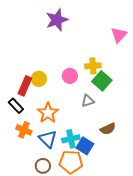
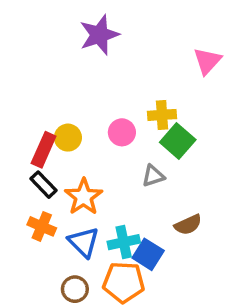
black rectangle: (16, 106) -> (44, 185), moved

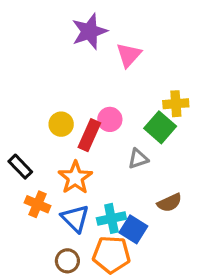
pink triangle: (207, 61) -> (129, 55), moved
yellow cross: (162, 115) -> (176, 104), moved
red rectangle: (44, 150) -> (89, 135), moved
black rectangle: (44, 185) -> (20, 167), moved

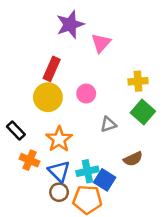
yellow circle: (61, 124) -> (48, 97), size x1.5
green square: (160, 127) -> (143, 112), moved
red rectangle: (89, 135) -> (52, 69), moved
brown circle: (67, 261) -> (59, 192), moved

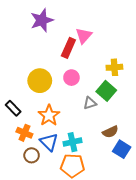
purple star: (70, 24) -> (42, 20), moved
red rectangle: (52, 69) -> (68, 48), moved
green square: (143, 112) -> (106, 91), moved
blue square: (105, 180) -> (122, 149), moved
brown circle: (59, 192) -> (32, 155), moved

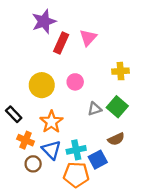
red rectangle: (68, 48) -> (61, 43), moved
green square: (106, 91) -> (117, 107), moved
blue square: (122, 149) -> (98, 160), moved, turned 30

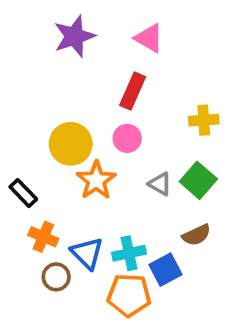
pink triangle: (88, 38) -> (149, 38), moved, turned -42
red rectangle: (61, 43) -> (133, 91), moved
gray triangle: (95, 109) -> (160, 184), turned 48
orange star: (51, 122) -> (96, 180), moved

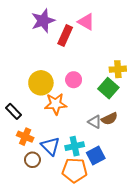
red rectangle: (133, 91) -> (65, 35), moved
orange star: (96, 180) -> (56, 104), turned 30
green square: (198, 180) -> (108, 88), moved
gray triangle: (160, 184) -> (95, 122), moved
brown semicircle: (196, 235) -> (109, 119), moved

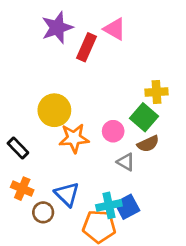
pink circle: (74, 80) -> (113, 131), moved
brown semicircle: (109, 119) -> (148, 144), moved
orange cross: (25, 137) -> (22, 189), moved
cyan cross: (75, 146) -> (109, 205), moved

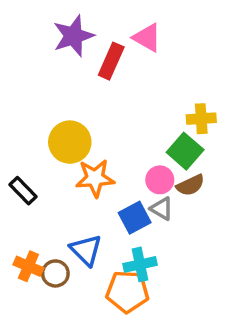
pink circle: (113, 131) -> (160, 180), moved
orange cross: (22, 189) -> (28, 266), moved
blue square: (127, 207) -> (135, 218), moved

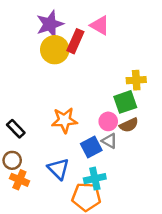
yellow circle: (70, 142) -> (55, 50), moved
green square: (185, 151) -> (125, 102), turned 30
brown circle: (55, 273) -> (12, 160), moved

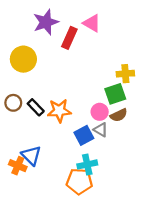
yellow circle: (55, 50) -> (23, 59), moved
black rectangle: (16, 129) -> (36, 107), moved
brown circle: (12, 160) -> (13, 103), moved
blue triangle: (58, 169) -> (31, 156), moved

